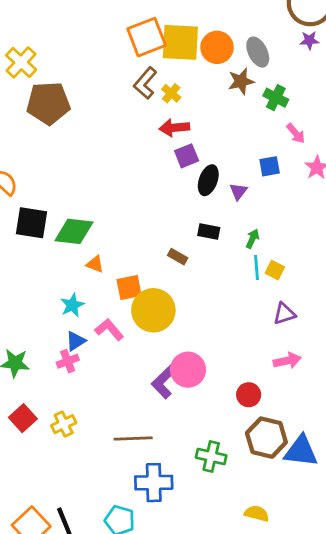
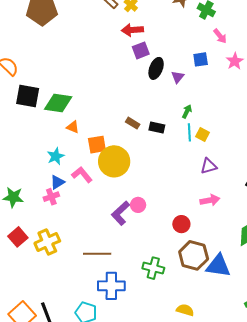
black rectangle: (209, 232) -> (157, 127), moved
pink circle: (188, 370) -> (138, 205), size x0.6
yellow cross: (64, 424) -> (47, 242), size x1.4

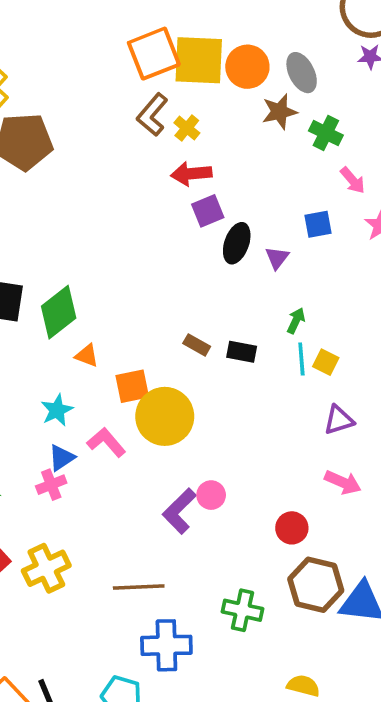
green diamond: (58, 103) -> (59, 312), turned -44
pink arrow: (210, 200) -> (343, 482), turned 36

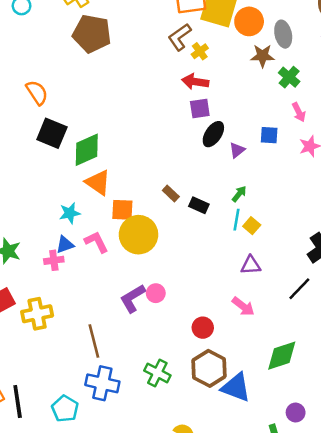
orange triangle: (87, 356) -> (98, 183), size x1.6
brown line: (139, 587) -> (94, 341), turned 64

